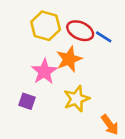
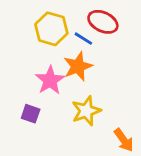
red ellipse: (80, 31) -> (103, 22), moved
blue line: (104, 37) -> (83, 39), moved

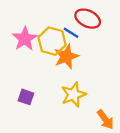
yellow hexagon: (51, 29) -> (52, 41), moved
pink star: (50, 80) -> (25, 39), moved

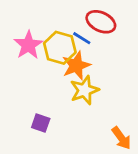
yellow star: (73, 95) -> (84, 90), moved
purple square: (26, 97) -> (41, 123), moved

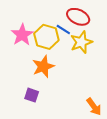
orange star: (76, 66) -> (43, 67), moved
yellow star: (84, 90) -> (81, 42), moved

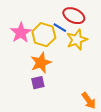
purple square: (32, 95) -> (38, 83), moved, turned -32

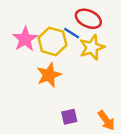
purple square: (38, 83) -> (69, 117), moved

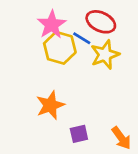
pink star: (25, 39) -> (52, 25), moved
orange star: (49, 75) -> (50, 105), moved

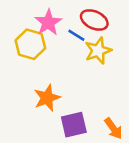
yellow hexagon: (60, 48) -> (30, 44), moved
purple square: (79, 134) -> (74, 125), size x1.5

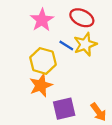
blue line: (76, 35) -> (66, 45), moved
yellow hexagon: (30, 44) -> (43, 61), moved

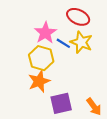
pink star: (42, 20) -> (45, 33), moved
yellow star: (85, 44) -> (81, 42), turned -30

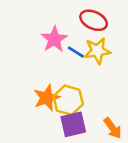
yellow star: (81, 42) -> (97, 51), turned -30
yellow hexagon: (41, 58) -> (68, 100), moved

